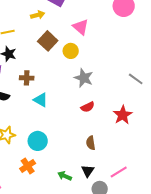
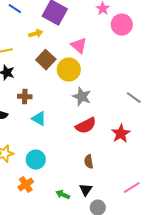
yellow circle: (71, 51) -> (69, 70), size x1.5
red semicircle: (88, 107) -> (86, 126), size x1.5
pink line: (119, 172) -> (132, 188), moved

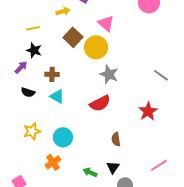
cyan triangle: (39, 119) -> (57, 96), moved
red semicircle: (86, 126) -> (100, 103), moved

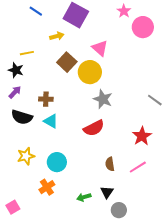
black star: (34, 50) -> (16, 70), moved
black semicircle: (28, 92) -> (22, 117), size x1.5
pink line: (159, 165) -> (138, 167), moved
green arrow: (90, 172) -> (84, 197), turned -40

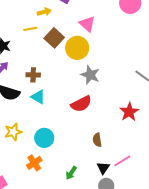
yellow line: (27, 53) -> (30, 29), moved
pink line: (138, 167) -> (122, 161), moved
black triangle: (107, 192) -> (103, 168), moved
green arrow: (84, 197) -> (71, 173), turned -40

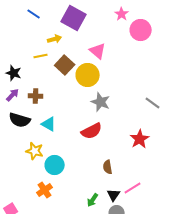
brown cross: (33, 75) -> (36, 96), moved
yellow star: (13, 132) -> (35, 151), moved, turned 30
green arrow: (71, 173) -> (93, 200), moved

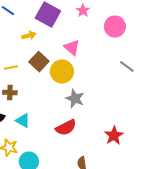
pink star: (122, 14) -> (83, 11), moved
yellow line: (41, 56) -> (11, 68), moved
gray line: (153, 103) -> (127, 67), moved

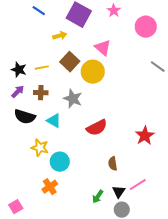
gray star: (75, 99) -> (73, 99), moved

